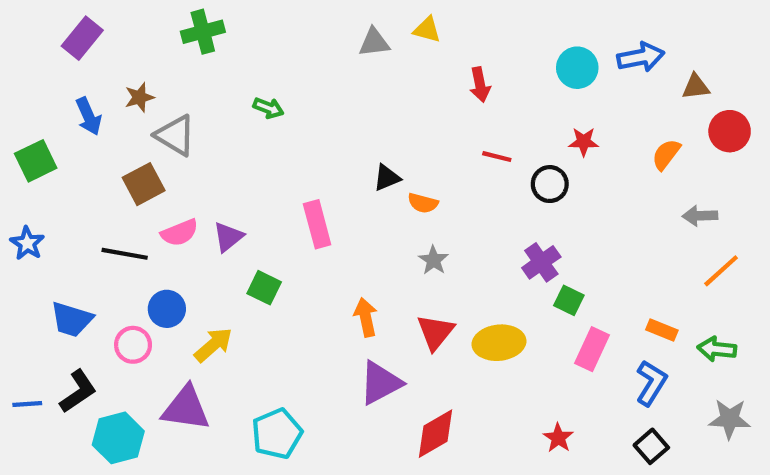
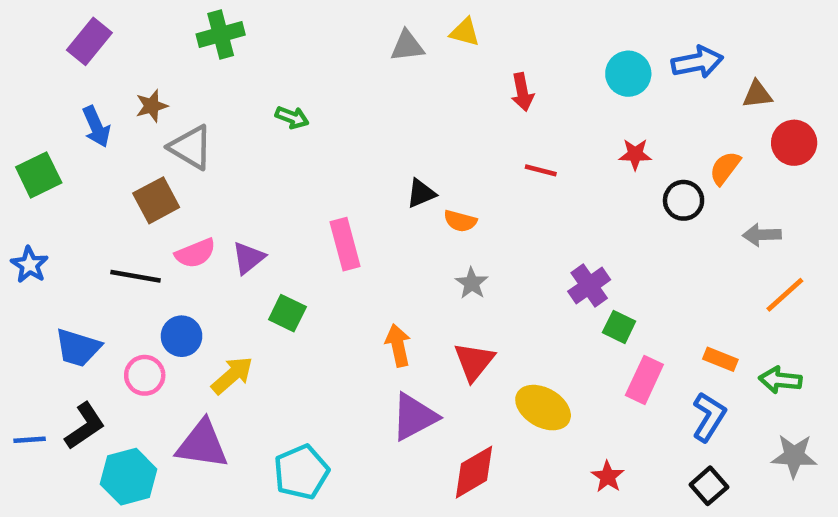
black circle: (550, 184) -> (684, 200), moved
yellow ellipse: (499, 343) -> (543, 408), moved, turned 36

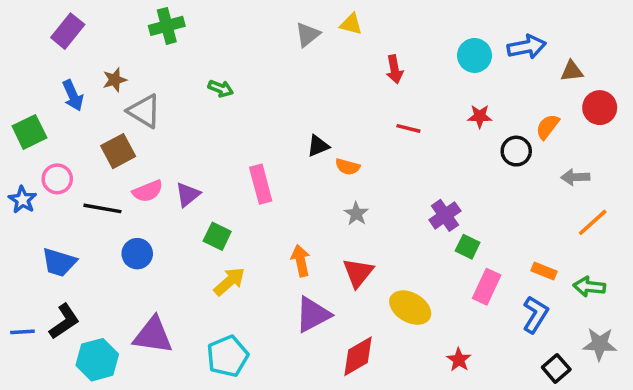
gray triangle: (407, 46) -> (308, 35), turned -32
pink circle: (145, 375) -> (57, 179), moved
yellow arrow: (232, 375) -> (229, 281), moved
black square: (709, 486) -> (556, 368), moved

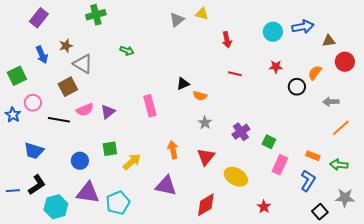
purple cross: (445, 215) -> (241, 132), moved
green square: (217, 236) -> (110, 149), moved, turned -35
blue circle: (137, 254) -> (80, 161), moved
purple triangle: (313, 314) -> (166, 186), moved, turned 40
cyan pentagon: (228, 356) -> (118, 203), moved

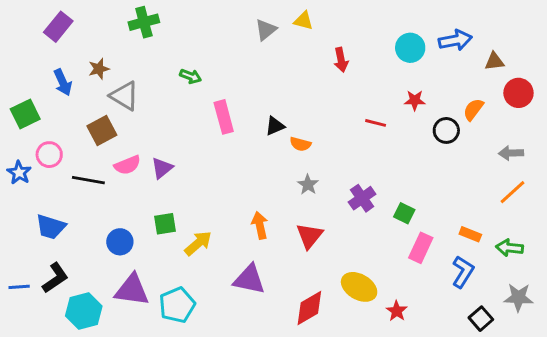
red line: (235, 74) -> (376, 123), moved
gray arrow: (331, 102) -> (511, 153), moved
pink rectangle: (150, 106) -> (224, 117), moved
yellow ellipse: (236, 177) -> (359, 287), moved

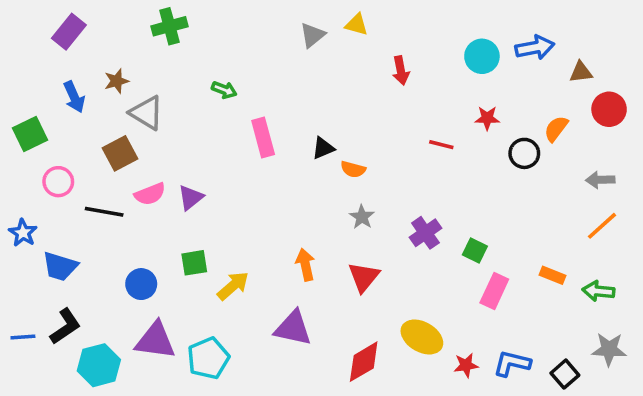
blue star: (19, 173) -> (23, 233), moved
blue L-shape: (463, 272) -> (512, 363), moved, turned -108
red star: (397, 311) -> (466, 365), turned 30

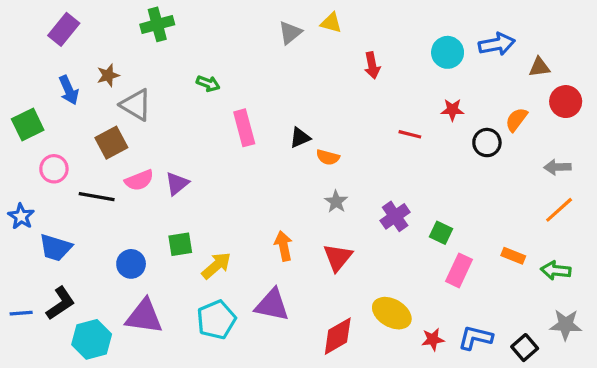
cyan pentagon: (208, 358) -> (216, 320), moved

